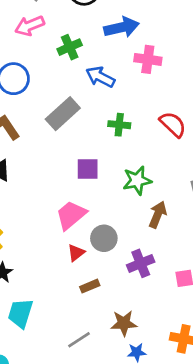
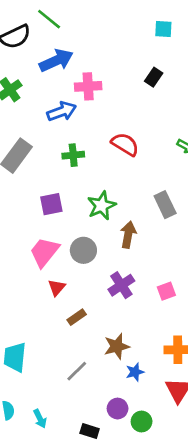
blue arrow: (100, 77) -> (62, 111), moved, turned 144
gray circle: (104, 238) -> (83, 250), moved

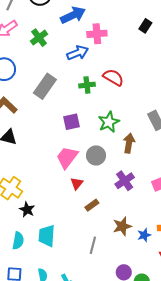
red semicircle: (125, 144) -> (113, 77), moved
gray line: (77, 371) -> (93, 245), turned -30
blue star: (135, 372) -> (144, 235), moved

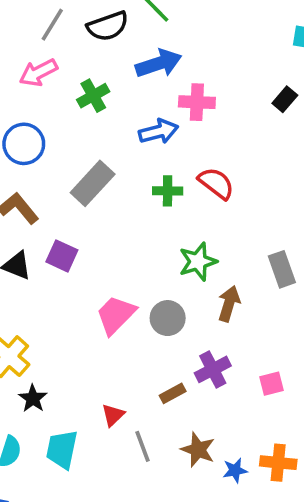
purple square: (72, 122) -> (62, 256), moved, turned 30
red triangle: (77, 184) -> (113, 415), moved
brown rectangle: (92, 205) -> (173, 393), moved
brown star: (122, 226) -> (198, 450), turned 30
gray line: (93, 245) -> (143, 446), moved, turned -42

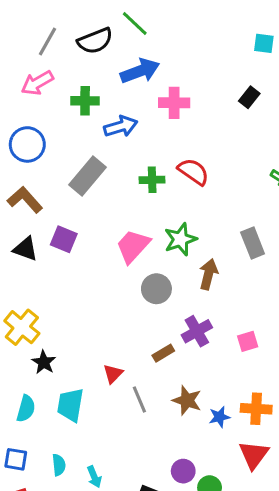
green cross: (93, 96) -> (85, 101), turned 32
blue arrow: (158, 132) -> (121, 126), moved
pink trapezoid: (116, 315) -> (133, 246), moved

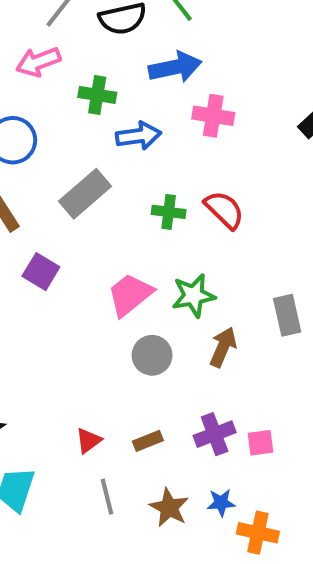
purple cross: (197, 331) -> (215, 434), moved
red triangle: (113, 374) -> (88, 441), moved
blue star: (219, 417) -> (221, 503), moved

